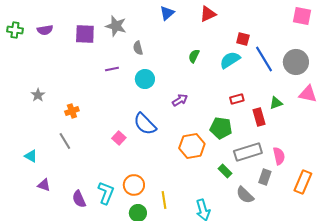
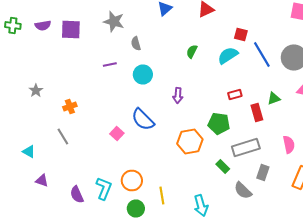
purple square: (85, 34) -> (71, 30), moved
purple arrow: (180, 100) -> (178, 96), turned 126
pink semicircle: (279, 156) -> (289, 144), moved

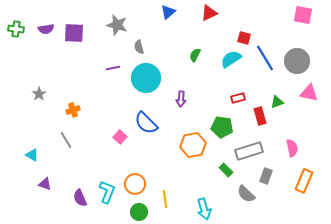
cyan circle: (143, 74) -> (146, 78), size x1.5

